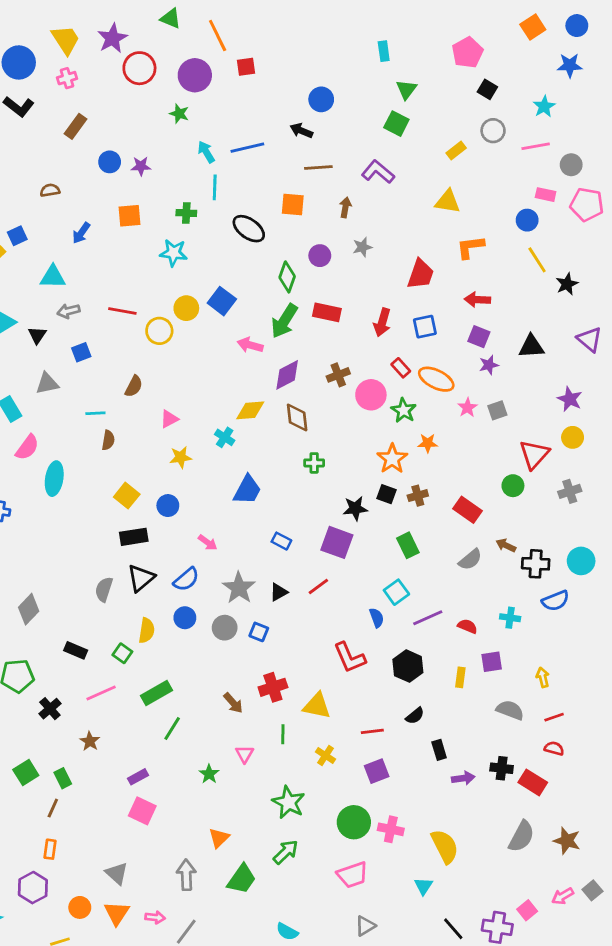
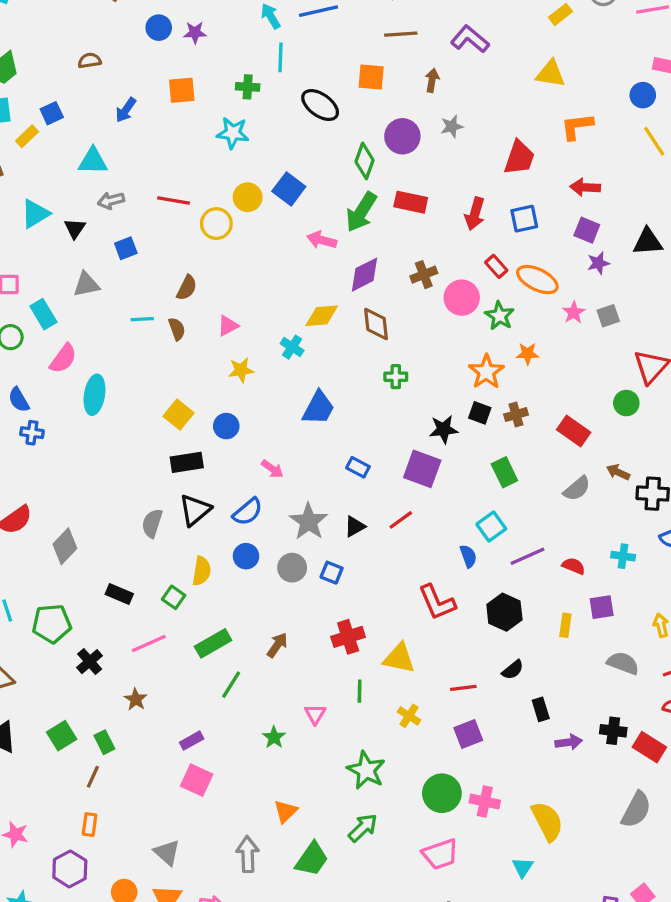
purple circle: (320, 256) -> (402, 136), size x1.4
brown semicircle: (108, 440) -> (177, 329), moved, turned -30
brown arrow: (233, 703) -> (277, 645), moved, turned -105

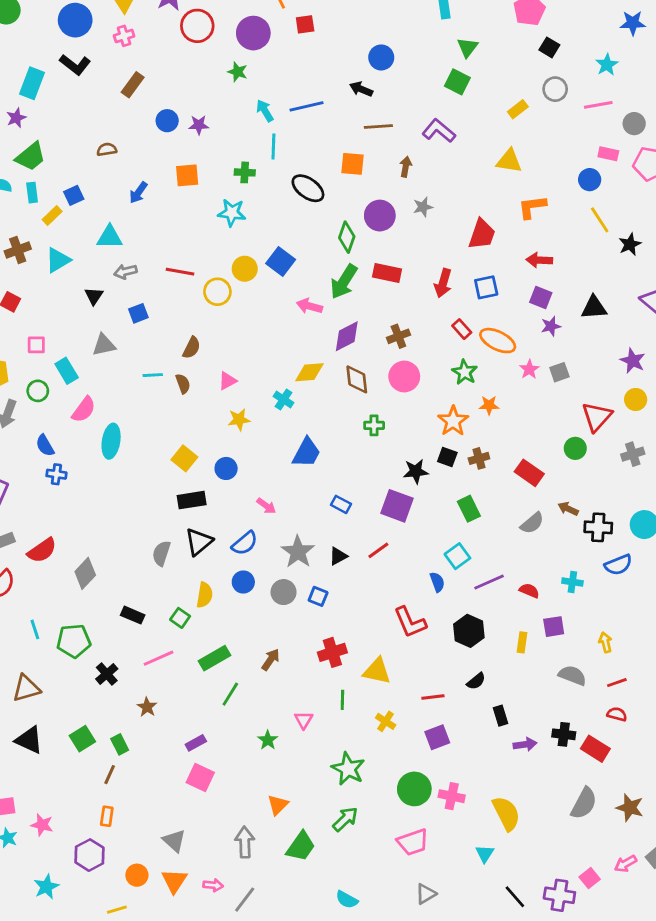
cyan triangle: (35, 214) -> (58, 260), moved
pink circle: (462, 298) -> (404, 377), moved

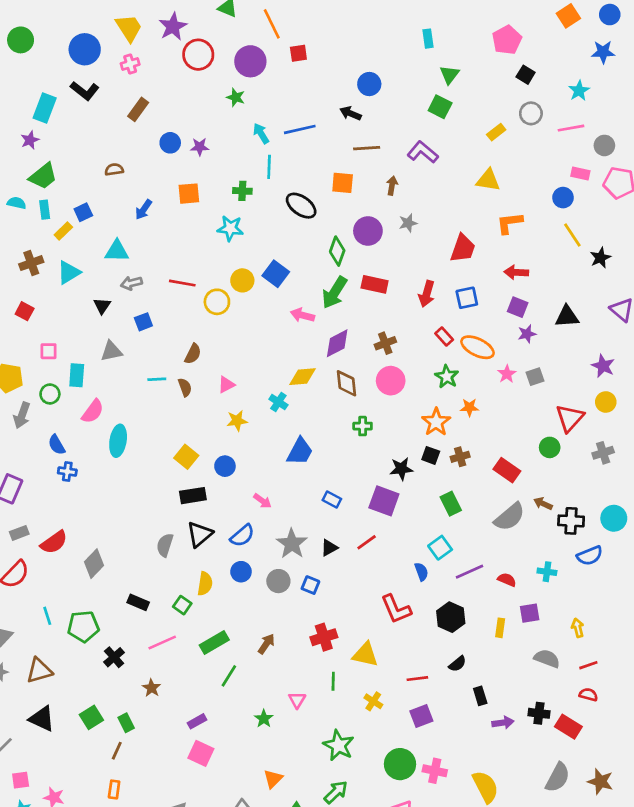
cyan rectangle: (67, 371) -> (77, 375), turned 35
gray semicircle: (532, 523) -> (510, 517), size x1.4

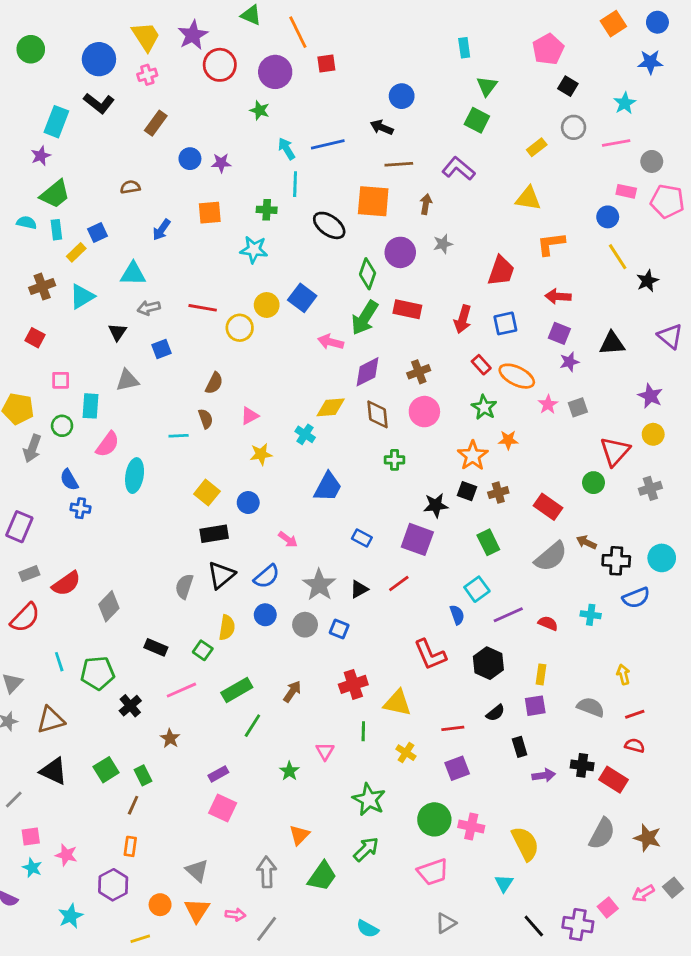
orange square: (343, 183) -> (373, 201), size x1.4
cyan line: (157, 379) -> (179, 436), moved
purple square: (530, 613) -> (535, 706), moved

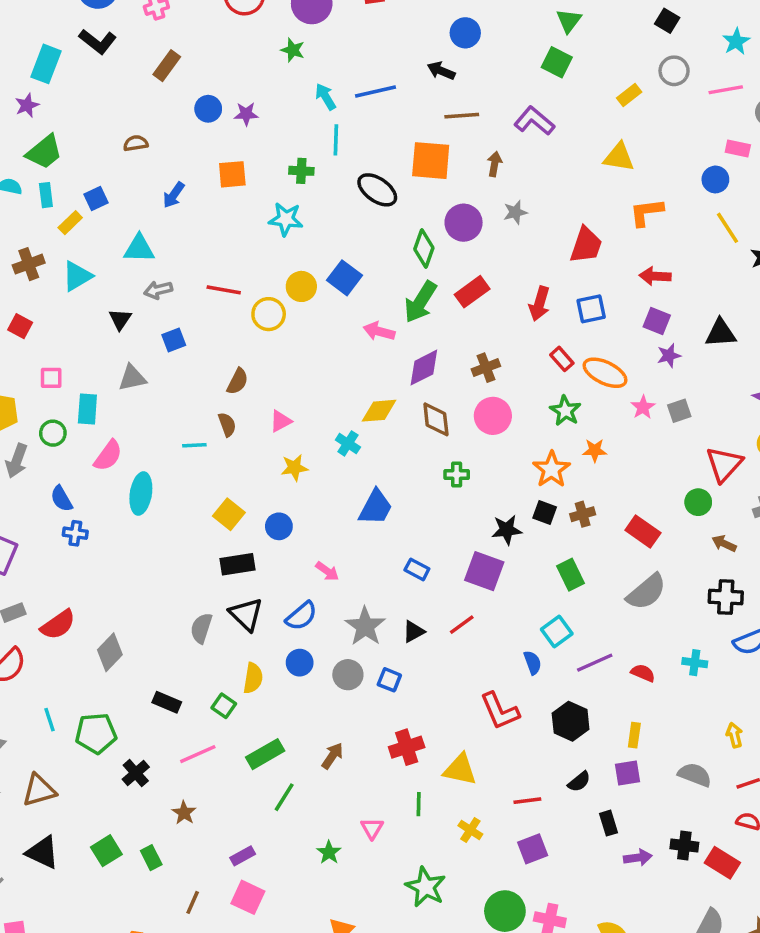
red rectangle: (407, 309) -> (472, 292), turned -48
brown arrow: (586, 542) -> (724, 544), moved
black triangle: (221, 575) -> (246, 614), turned -36
brown line: (133, 805) -> (193, 902), moved

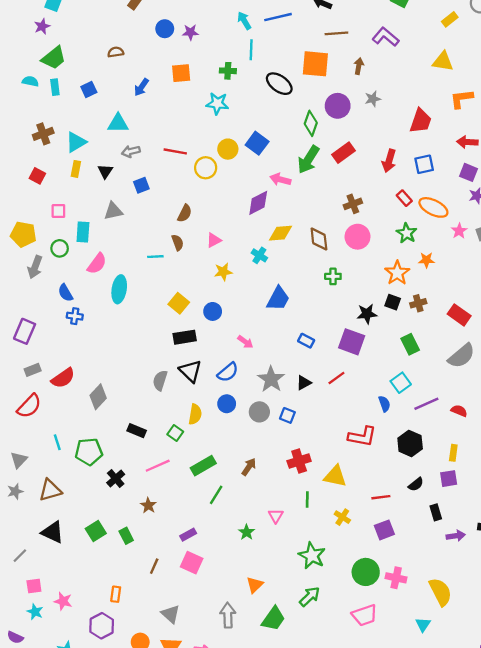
yellow rectangle: (70, 223) -> (76, 169), moved, turned -35
purple diamond: (424, 368) -> (258, 203), moved
red L-shape: (500, 711) -> (362, 436), turned -56

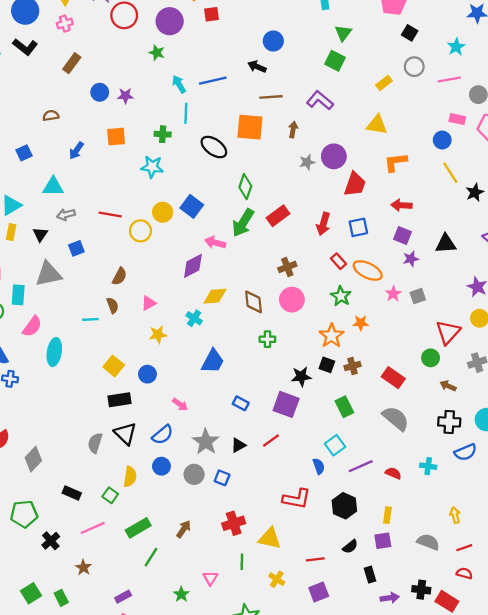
purple circle: (338, 106) -> (334, 156), moved
gray triangle: (113, 211) -> (48, 274), size x1.4
gray semicircle: (461, 356) -> (396, 418), turned -100

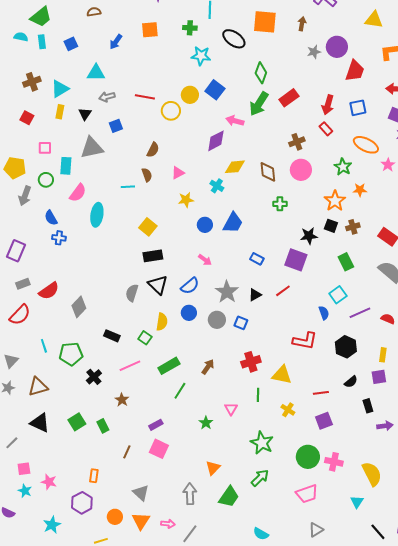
cyan star: (152, 167) -> (201, 56), moved
red rectangle: (339, 261) -> (326, 129), moved
blue circle: (147, 374) -> (205, 225), moved

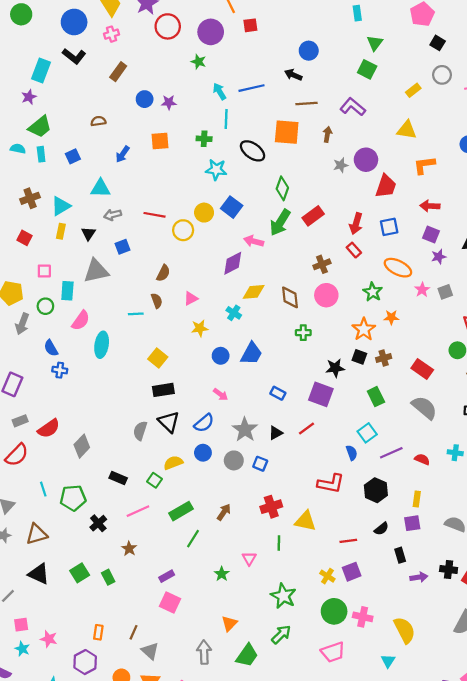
yellow semicircle: (162, 322) -> (173, 463), turned -120
yellow cross: (288, 410) -> (327, 576), moved
brown line: (127, 452) -> (134, 632), moved

